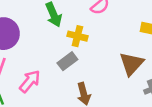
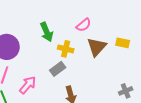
brown triangle: (131, 64) -> (97, 47), moved

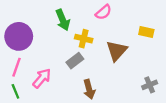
brown triangle: (97, 47) -> (117, 51), moved

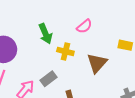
gray rectangle: (75, 61) -> (49, 79), moved

